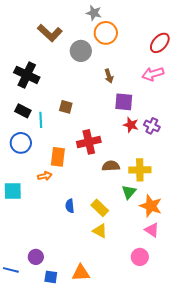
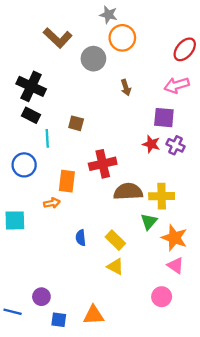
purple square: (124, 102) -> (164, 118), moved
black rectangle: (23, 111) -> (31, 115), moved
brown semicircle: (111, 166) -> (128, 192), size x1.4

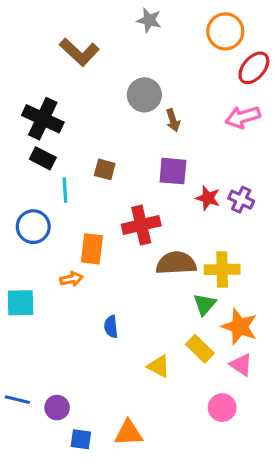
orange circle: (122, 38) -> (225, 31), moved
gray circle: (93, 59) -> (144, 95), moved
purple square: (164, 118) -> (173, 171), moved
yellow rectangle: (115, 240) -> (200, 349), moved
blue line: (13, 312) -> (17, 400), moved

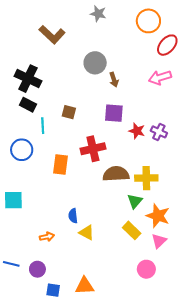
orange arrow: (71, 279) -> (47, 237), moved
pink triangle: (241, 365) -> (159, 241), turned 42
yellow triangle: (159, 366) -> (87, 233), moved

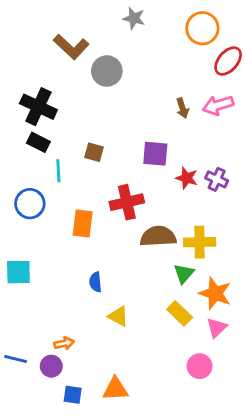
gray circle: (95, 63) -> (107, 71), moved
brown arrow: (114, 80) -> (182, 108), moved
blue semicircle: (73, 216) -> (95, 282), moved
orange arrow: (47, 237) -> (64, 343), moved

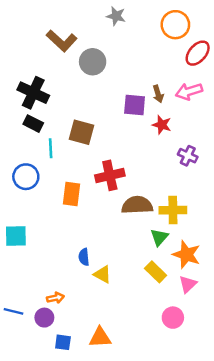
brown square: (94, 152) -> (81, 132), size x1.5
purple square: (155, 154) -> (135, 105), moved
red star: (187, 178) -> (162, 125), moved
blue semicircle: (95, 282) -> (84, 257), moved

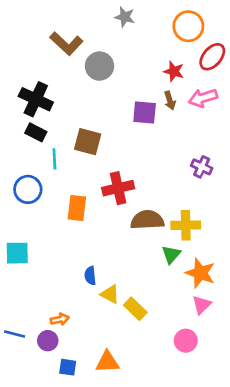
red star: (162, 125) -> (174, 71), moved
yellow rectangle: (156, 272) -> (135, 309), moved

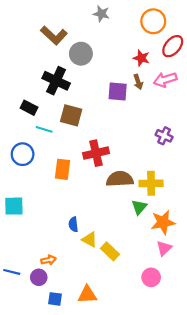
black cross: (36, 99) -> (56, 81), moved
cyan line: (54, 159) -> (44, 129), turned -70
orange star: (200, 273) -> (163, 222), turned -30

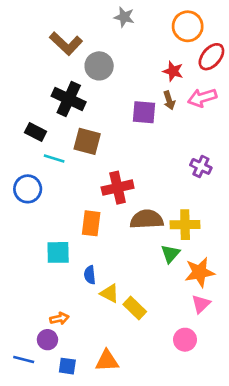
orange rectangle: (63, 169) -> (91, 223), moved
cyan square: (14, 206) -> (58, 252), moved
blue line: (12, 272) -> (24, 360), moved

